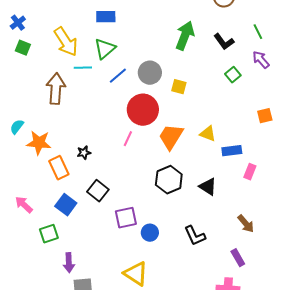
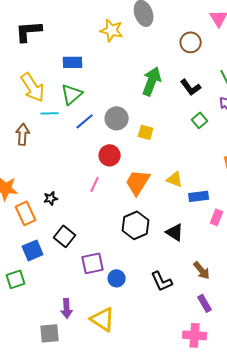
brown arrow: (56, 89) -> (23, 134), size x0.7
red circle: (143, 110) -> (110, 155), size x0.7
blue square: (66, 205) -> (33, 250), turned 30
brown arrow: (246, 224) -> (202, 270), moved
purple arrow: (69, 263) -> (67, 308), moved

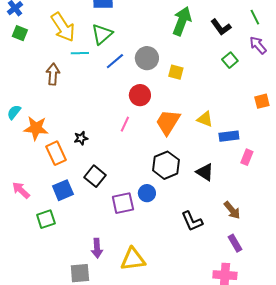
blue circle: (117, 278) -> (147, 193), moved
yellow triangle: (103, 319) -> (133, 259), turned -40

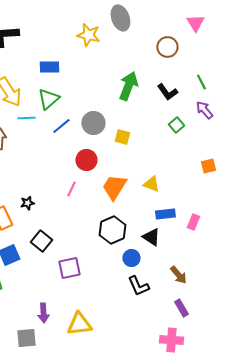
blue rectangle: (229, 136) -> (165, 214), moved
blue circle: (147, 193) -> (131, 258), moved

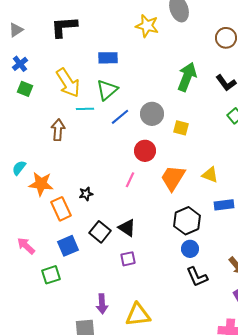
black hexagon: (112, 230) -> (187, 221), moved
black triangle: (151, 237) -> (127, 228), moved
purple square: (69, 268) -> (128, 259), size x0.7

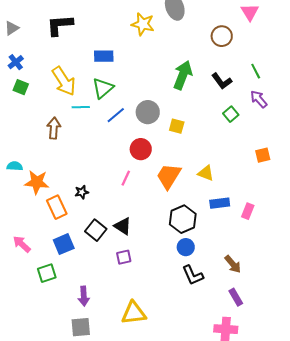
cyan semicircle: (19, 168) -> (15, 166), turned 56
purple arrow: (102, 304) -> (84, 296), moved

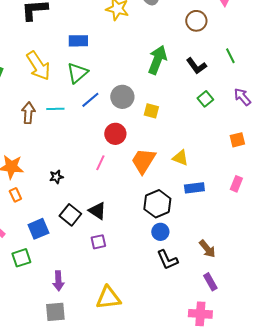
purple arrow: (259, 99) -> (242, 97), moved
cyan line: (81, 107) -> (55, 109), moved
orange rectangle: (57, 207) -> (15, 195), moved, size x0.6
pink rectangle: (248, 211) -> (236, 184), moved

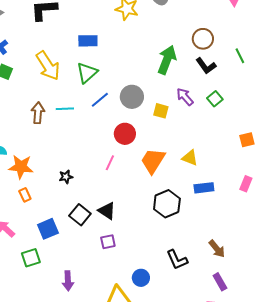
brown circle: (196, 21) -> (203, 39), moved
purple arrow: (242, 97) -> (185, 97), moved
blue circle: (160, 232) -> (141, 278), moved

